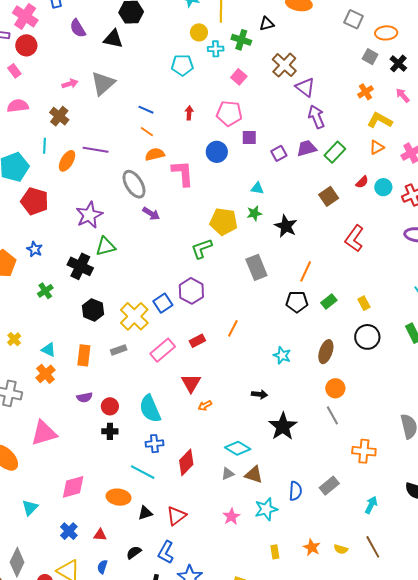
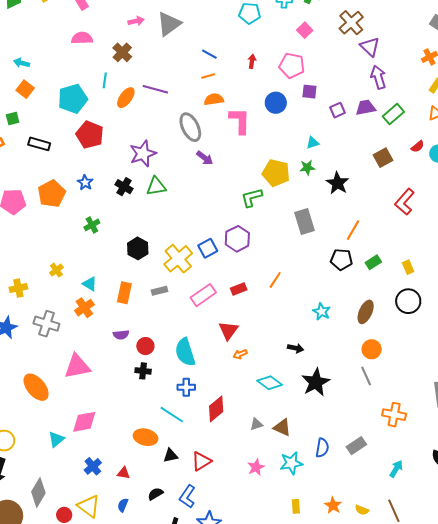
orange line: (147, 132) -> (208, 76), turned -56
cyan triangle: (257, 188) -> (313, 143), turned -32
black cross: (80, 266) -> (124, 187), moved, size x0.7
cyan diamond: (238, 448) -> (270, 383), moved
pink diamond: (73, 487) -> (84, 422), moved

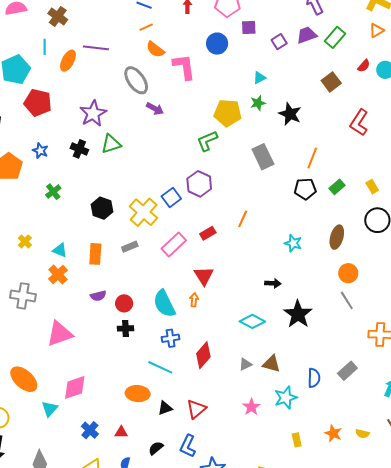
orange semicircle: (214, 99) -> (155, 49), turned -126
orange arrow: (240, 354) -> (194, 300), moved, turned 128
orange ellipse: (36, 387) -> (24, 379), moved

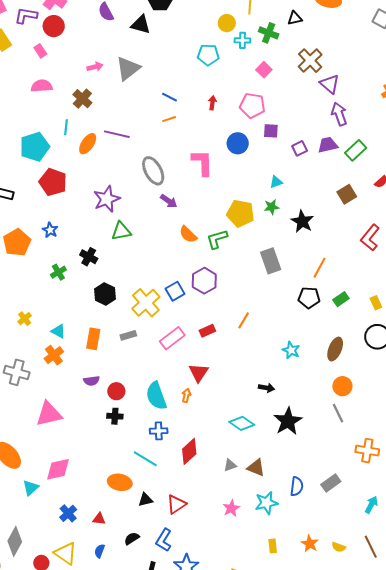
orange semicircle: (155, 49) -> (188, 234), moved
black cross: (79, 149) -> (89, 257), moved

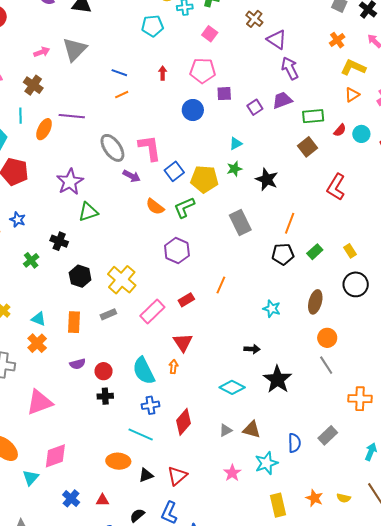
brown cross: (310, 61) -> (254, 19), size x0.7
green rectangle: (356, 150) -> (313, 116), moved, turned 45
pink L-shape: (202, 163) -> (150, 148), moved
blue square: (175, 291) -> (174, 171), moved
yellow rectangle: (273, 546) -> (278, 505), size x1.6

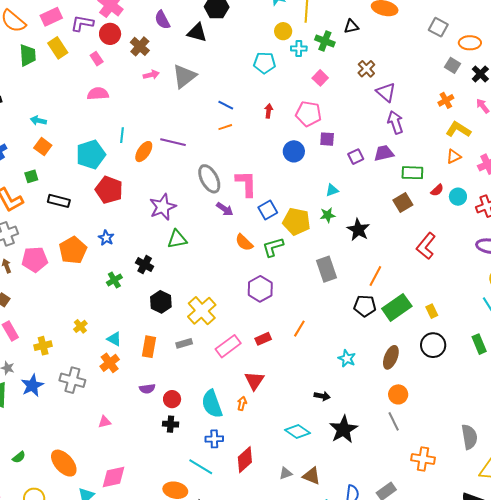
brown cross: (33, 85) -> (140, 46), moved
green rectangle: (315, 252) -> (397, 307), size x1.8
pink triangle: (39, 402) -> (105, 422), size x0.5

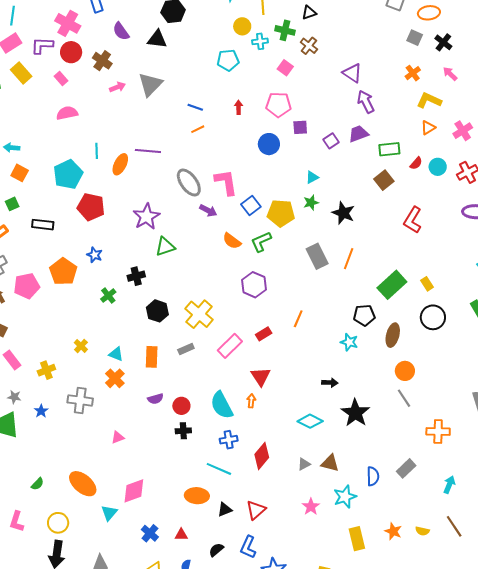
brown cross: (366, 69) -> (309, 46), moved
black cross: (145, 265) -> (136, 276), turned -36
orange line: (375, 276) -> (349, 259), moved
black pentagon: (365, 306) -> (364, 315), moved
blue star: (32, 385) -> (41, 411), size x0.6

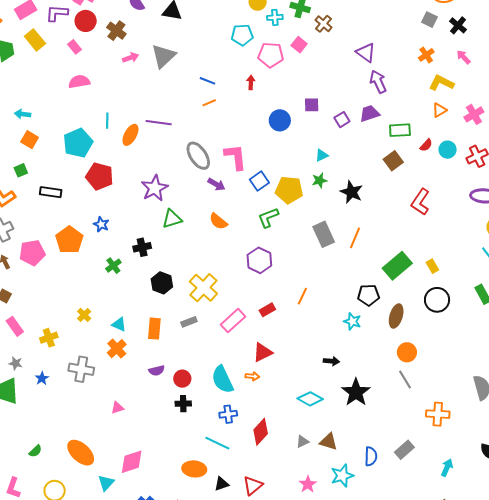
pink pentagon: (278, 105) -> (271, 55), moved
orange semicircle: (232, 241) -> (218, 221), moved
red triangle: (261, 377) -> (263, 352), turned 35
orange arrow: (251, 401) -> (252, 376), turned 88

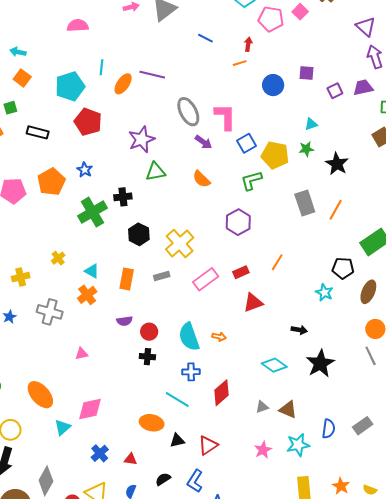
orange line: (209, 103) -> (240, 63), moved
green cross: (113, 266) -> (92, 212), size x1.8
red triangle: (263, 352) -> (253, 303), moved

